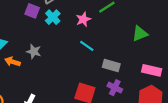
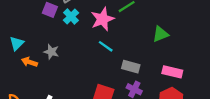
pink star: (83, 19) -> (102, 19), size x1.5

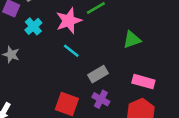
cyan cross: (71, 16) -> (33, 26), moved
gray rectangle: (131, 67) -> (98, 74), turned -48

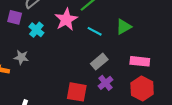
cyan line: (71, 51) -> (95, 31), moved
purple cross: (101, 99) -> (106, 83), turned 32

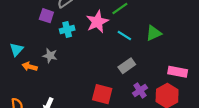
cyan cross: (36, 30) -> (67, 30), turned 32
pink rectangle: (140, 61) -> (178, 72), moved
purple cross: (106, 83) -> (140, 90), moved

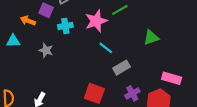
cyan line: (124, 35) -> (106, 48), moved
cyan triangle: (16, 49) -> (13, 41), turned 40
orange arrow: (30, 67) -> (28, 21), moved

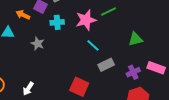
pink rectangle: (172, 78) -> (156, 68), moved
purple cross: (132, 93) -> (133, 72), moved

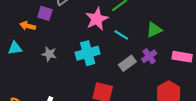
cyan cross: (57, 22) -> (88, 53), moved, size x1.5
cyan line: (93, 45) -> (121, 35), moved
purple cross: (133, 72) -> (149, 56), moved

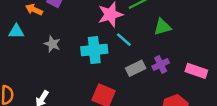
green triangle: (154, 30) -> (162, 27), moved
cyan line: (121, 35) -> (124, 40), moved

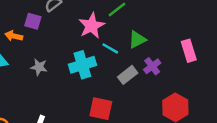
green triangle: (162, 27) -> (137, 40), moved
pink rectangle: (196, 71) -> (189, 51), moved, turned 65

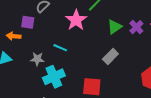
cyan line: (110, 48) -> (60, 48), moved
cyan cross: (82, 65) -> (54, 77), moved
purple cross: (152, 66) -> (136, 27), moved

